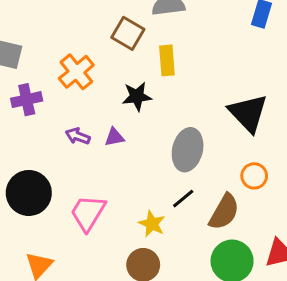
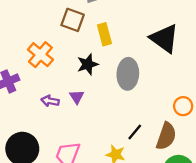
black triangle: (248, 113) -> (164, 38), moved
purple triangle: (114, 137) -> (77, 97), turned -42
gray ellipse: (188, 150) -> (128, 74), moved

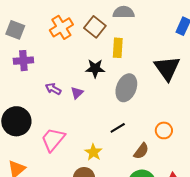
orange cross: (40, 55) -> (61, 27), moved
black line: (135, 132) -> (118, 128), moved
brown semicircle: (166, 136) -> (141, 151), size x0.7

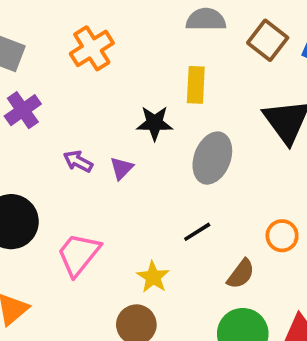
brown square: (95, 27) -> (268, 40), moved
purple cross: (23, 61) -> (23, 110), turned -30

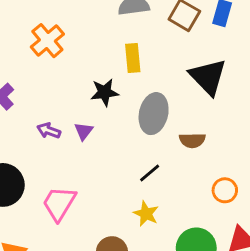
orange circle: (282, 236) -> (225, 190), moved
brown semicircle: (241, 274) -> (192, 140), moved, turned 60
yellow star: (153, 277) -> (146, 214), moved

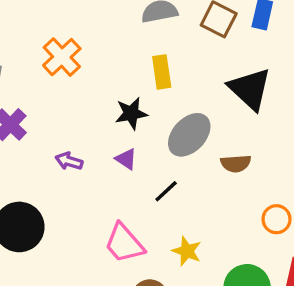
gray ellipse: (154, 114) -> (189, 135), turned 33
purple triangle: (84, 131) -> (126, 159), moved, turned -30
black line: (150, 173) -> (166, 191), moved
pink trapezoid: (59, 203) -> (124, 243), moved, turned -69

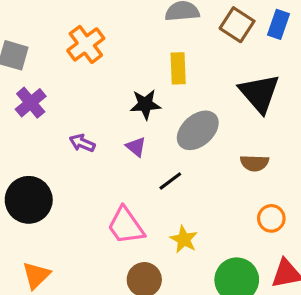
brown semicircle: (236, 163) -> (254, 163), moved

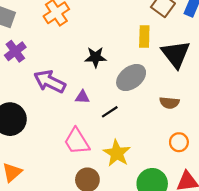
yellow rectangle: (178, 68) -> (144, 37), moved
purple arrow: (82, 143) -> (50, 82), size x1.8
purple triangle: (136, 147) -> (82, 97), moved, turned -40
yellow star: (184, 239) -> (117, 153), size x1.4

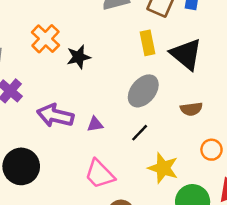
black star: (96, 57) -> (79, 57), moved
black line: (110, 112) -> (140, 133), moved
yellow star: (117, 153) -> (163, 168), moved

